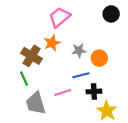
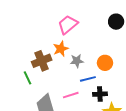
gray star: (79, 51) -> (77, 61), moved
brown cross: (32, 56) -> (42, 61), turned 36
green line: (24, 79) -> (27, 78), moved

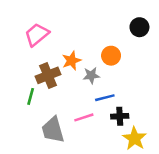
pink trapezoid: (68, 25) -> (37, 35), moved
orange circle: (105, 63) -> (111, 56), moved
green line: (27, 78) -> (31, 96), turned 40

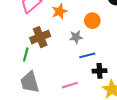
orange star: (71, 61) -> (60, 11), moved
pink line: (84, 117) -> (70, 85), moved
gray trapezoid: (53, 130) -> (30, 82), moved

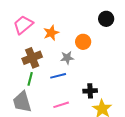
green line: (26, 54) -> (30, 79), moved
blue line: (87, 55) -> (58, 76), moved

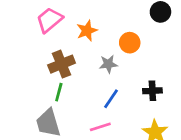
blue line: (58, 76) -> (111, 99), moved, turned -42
black cross: (90, 91) -> (152, 91), moved

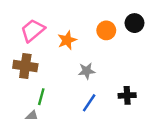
orange circle: (130, 43) -> (106, 30), moved
brown cross: (62, 64) -> (25, 66), moved, turned 30

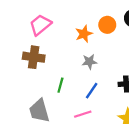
orange star: (67, 40) -> (84, 34), moved
green line: (41, 97) -> (60, 85), moved

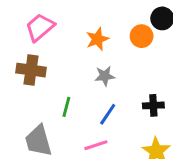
orange circle: (107, 25) -> (142, 36), moved

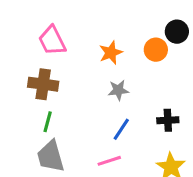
pink trapezoid: (40, 27) -> (52, 41), turned -76
green line: (66, 107) -> (48, 122), moved

